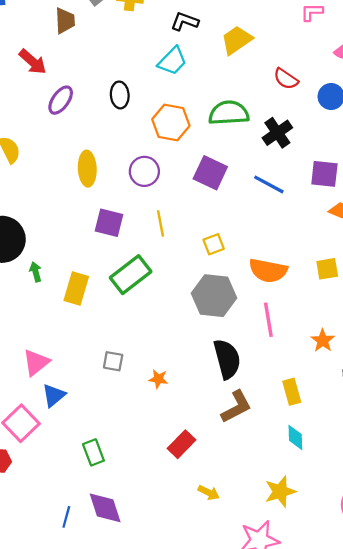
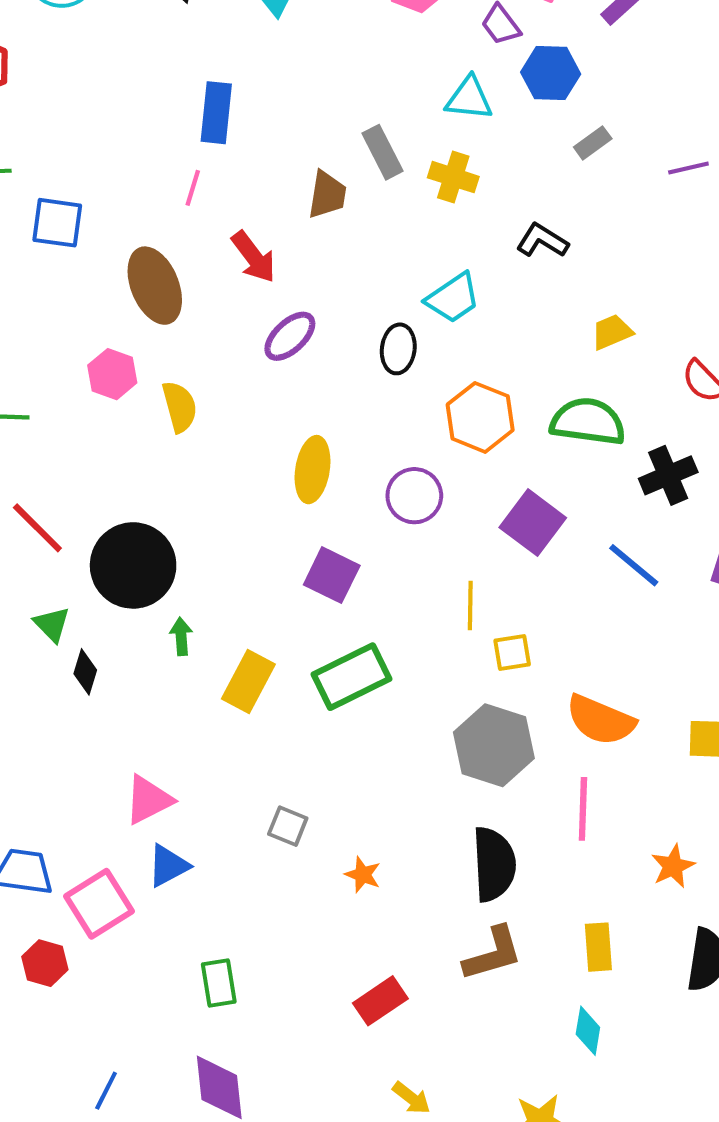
yellow trapezoid: (237, 40) -> (612, 332), moved, size x0.7
cyan trapezoid: (172, 61) -> (453, 298), moved
yellow line: (160, 223) -> (470, 606), moved
blue line: (66, 517) -> (106, 1091), moved

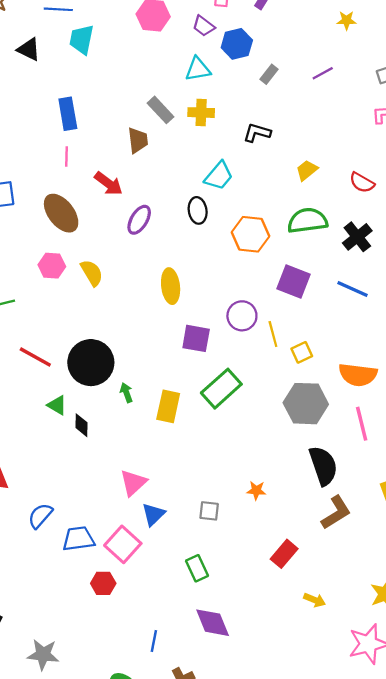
purple circle: (414, 496) -> (242, 316), moved
gray square: (288, 826) -> (209, 511), moved

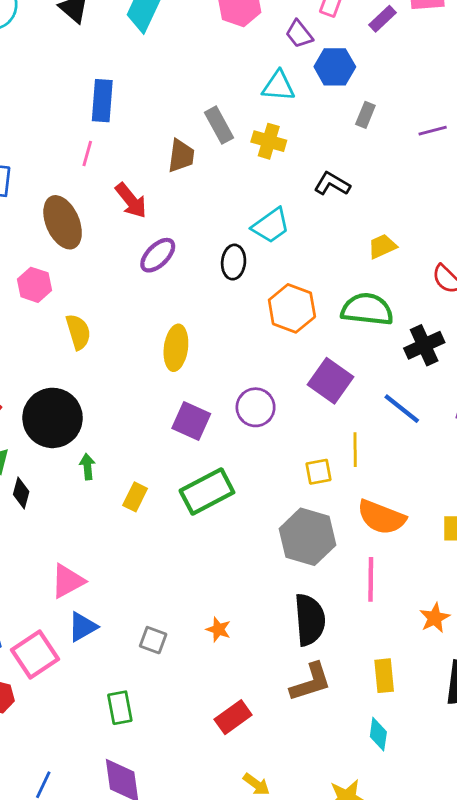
gray rectangle: (269, 74) -> (365, 115), turned -30
yellow semicircle: (92, 273) -> (78, 332), moved
yellow line: (273, 334) -> (355, 450), moved
yellow rectangle: (168, 406) -> (135, 497), size x0.7

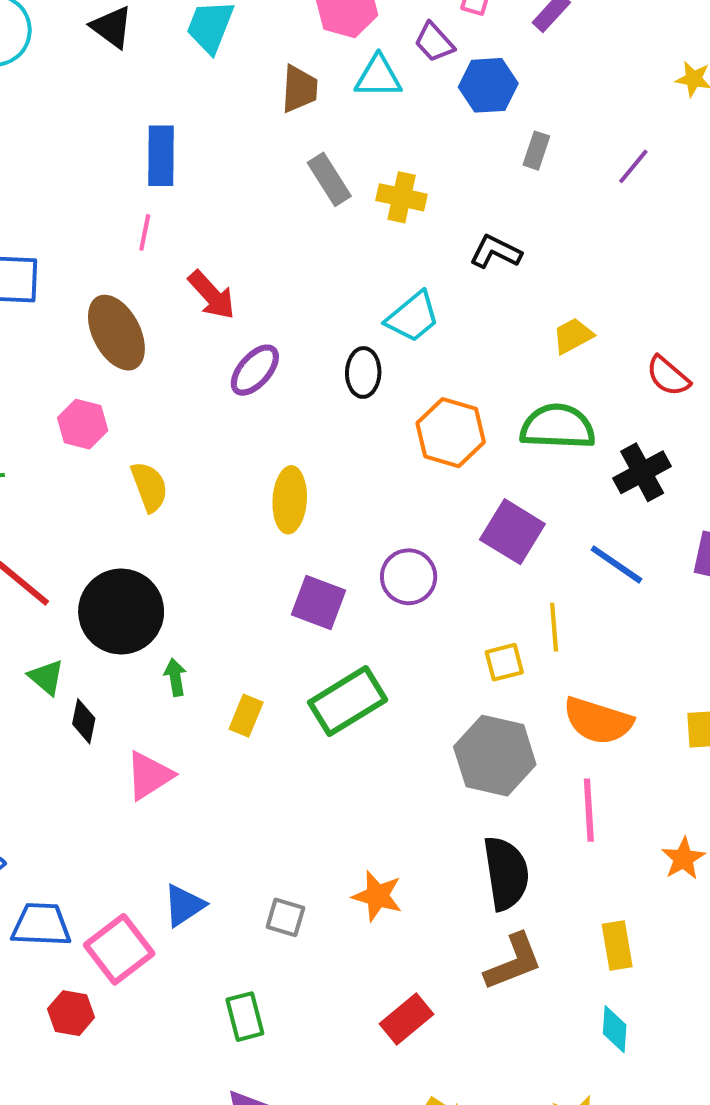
cyan triangle: (278, 86) -> (378, 77), moved
purple line: (433, 131) -> (633, 166), turned -32
brown trapezoid: (181, 156) -> (299, 89), moved
pink triangle: (68, 581) -> (149, 776), moved
orange star: (218, 629) -> (377, 896), size x1.4

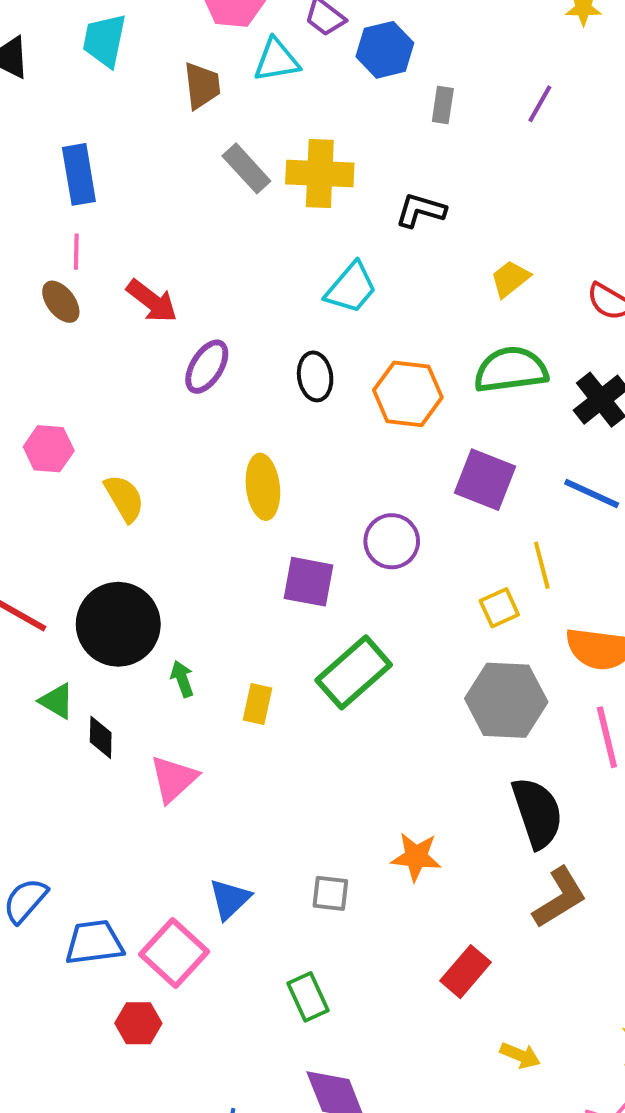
yellow cross: (402, 197) -> (320, 174), size x1.4
brown ellipse: (116, 333) -> (61, 302), moved, size x0.6
black ellipse: (363, 372) -> (315, 376), moved

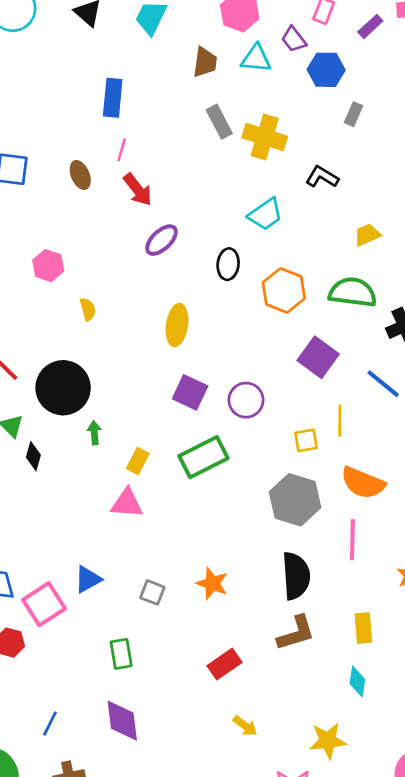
pink line: (76, 252) -> (122, 150), moved
yellow semicircle: (124, 498) -> (88, 309), size x0.7
purple circle: (392, 541) -> (246, 400), moved
pink triangle: (174, 779) -> (127, 503), moved, turned 32

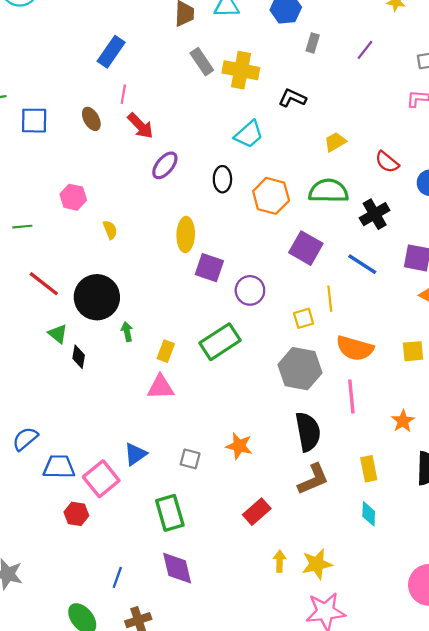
blue rectangle: (113, 98) -> (111, 52), turned 36
purple square: (190, 392) -> (209, 268), moved
green rectangle: (121, 654) -> (170, 513), size x1.4
yellow arrow: (245, 726) -> (280, 561), turned -120
yellow star: (328, 741) -> (317, 564), moved

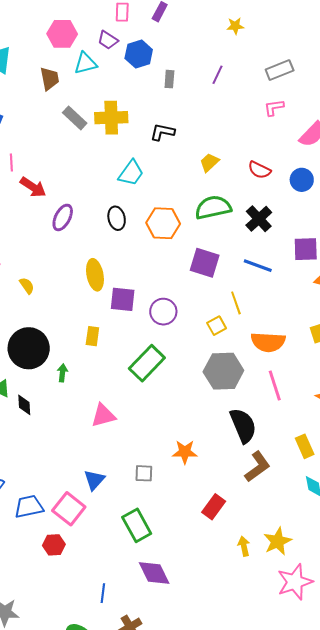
green arrow: (127, 332) -> (62, 373), turned 30
yellow rectangle: (166, 351) -> (92, 336), moved

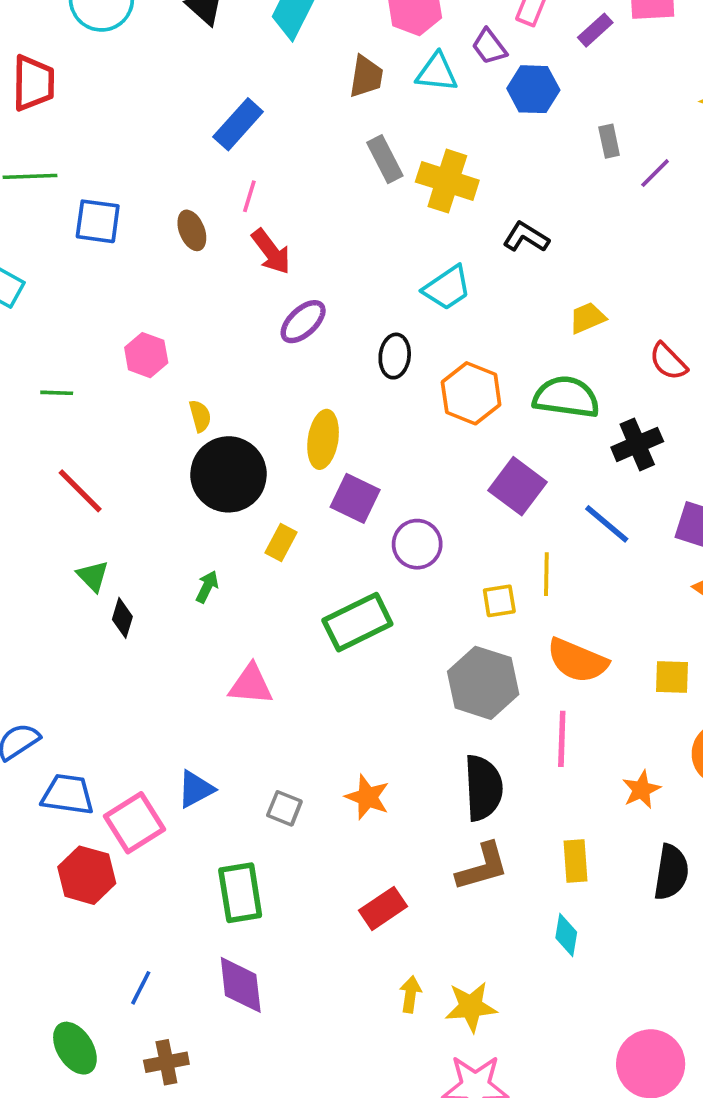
gray rectangle: (169, 79) -> (609, 141), moved, turned -36
black circle: (29, 348) -> (229, 474), moved
red hexagon: (54, 545) -> (87, 875), size x1.4

